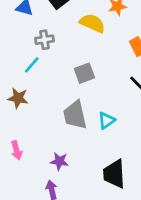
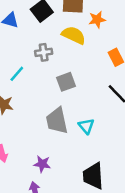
gray cross: (44, 40) -> (44, 52), moved
cyan triangle: (106, 120) -> (86, 126), turned -35

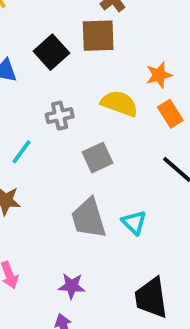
orange star: (97, 20) -> (159, 75), moved
yellow semicircle: (74, 35) -> (119, 103), moved

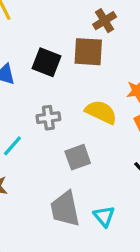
black square: (51, 52) -> (47, 62), turned -32

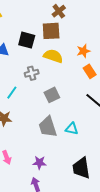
yellow semicircle: (101, 112) -> (53, 56), moved
cyan triangle: (104, 216) -> (72, 129), turned -32

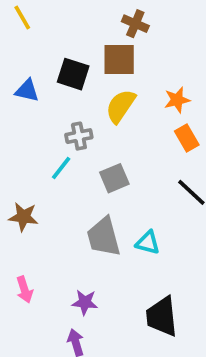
brown cross: (59, 11) -> (135, 24), turned -32
yellow semicircle: (53, 56) -> (121, 106), turned -78
cyan line: (12, 93) -> (61, 168), moved

